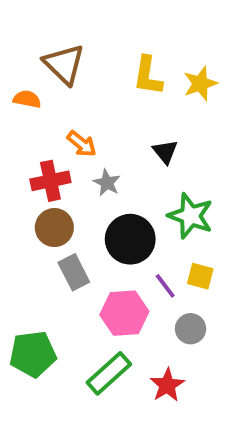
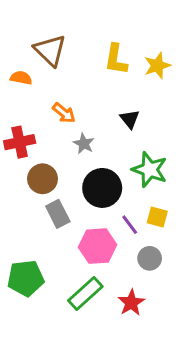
red cross: (50, 181) -> (20, 142), moved

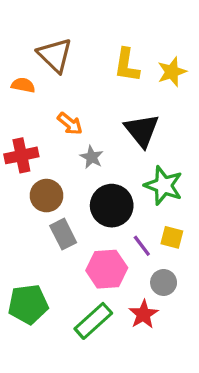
black triangle: (130, 119) -> (142, 130), size x1.6
red star: (131, 303) -> (143, 314), moved

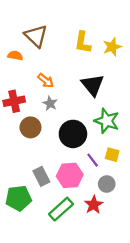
gray star: (92, 157) -> (50, 103), moved
gray rectangle: (63, 234) -> (41, 176), moved

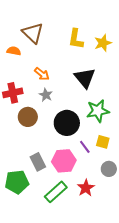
green star: (107, 121) -> (98, 111), turned -30
gray circle: (107, 184) -> (109, 169), moved

